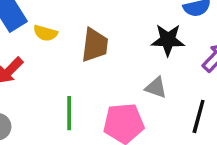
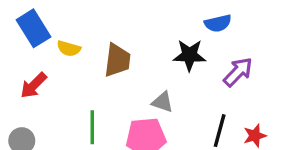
gray triangle: (156, 88) -> (163, 102), moved

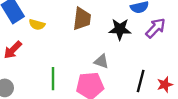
brown trapezoid: (117, 60) -> (82, 19), moved
purple arrow: (238, 72) -> (156, 28), moved

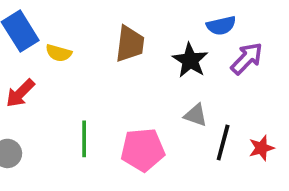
black star: (120, 29) -> (190, 60), turned 30
gray triangle: (101, 61) -> (196, 115), moved

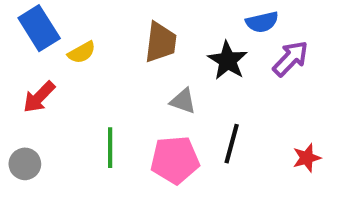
yellow semicircle: (59, 53) -> (82, 52), turned -45
gray triangle: (196, 115) -> (183, 101), moved
black line: (223, 143) -> (232, 144), moved

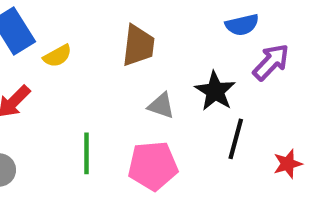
black star: (228, 61) -> (215, 91), moved
black line: (232, 144) -> (236, 139), moved

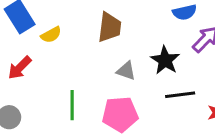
black line: (236, 139) -> (180, 95), turned 68

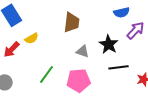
yellow semicircle: (51, 35) -> (32, 38), moved
green line: (72, 105) -> (47, 74), turned 36

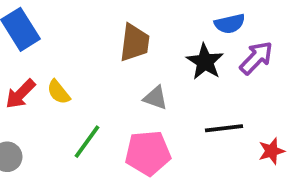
yellow semicircle: (32, 38) -> (58, 92), moved, turned 80
black star: (109, 44) -> (205, 62), moved

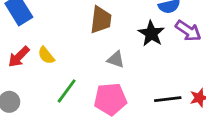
purple arrow: (256, 58) -> (188, 31), turned 80
black line: (224, 128) -> (168, 99), moved

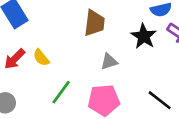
gray triangle: (116, 59) -> (109, 62), turned -36
black line: (168, 99) -> (160, 100), turned 45

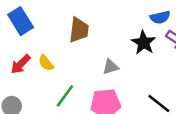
brown trapezoid: (94, 23) -> (79, 30), moved

